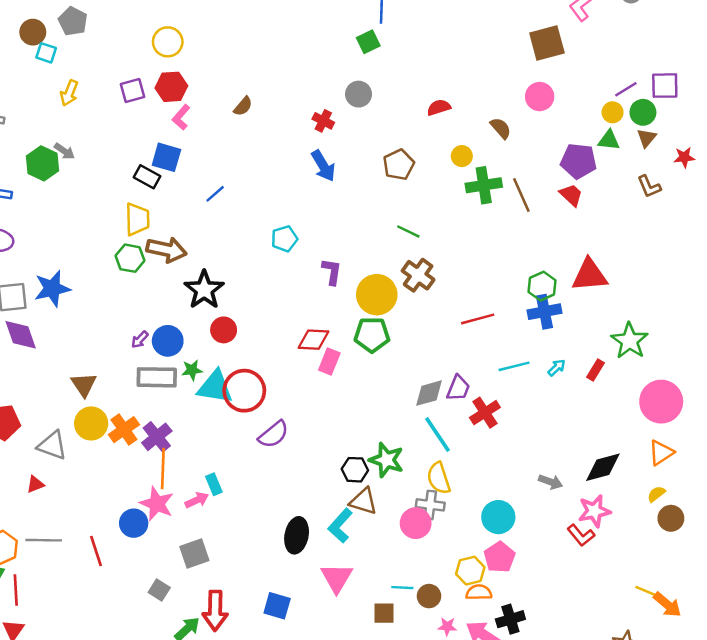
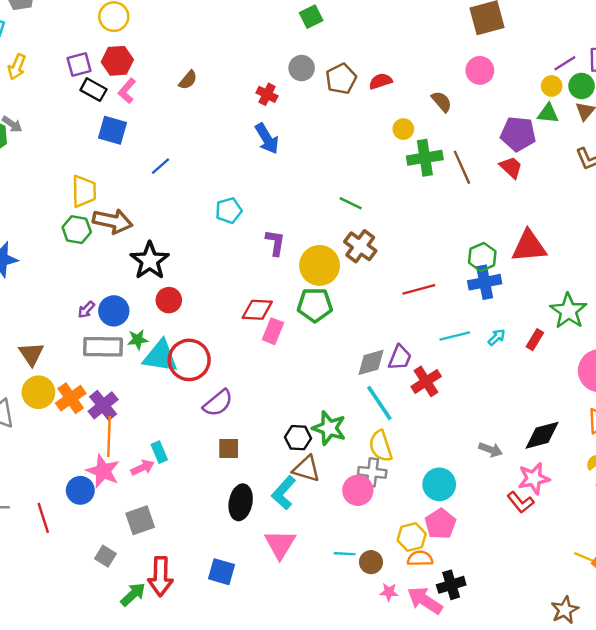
brown pentagon: (399, 165) -> (341, 79), moved
black rectangle: (147, 177) -> (93, 90), moved
brown square: (384, 613) -> (229, 448), moved

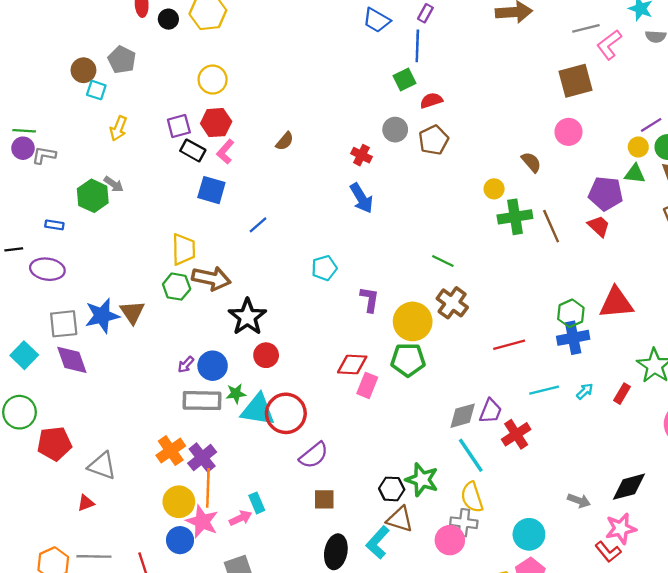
red semicircle: (381, 81) -> (431, 100), moved
brown triangle: (31, 354) -> (132, 312), moved
yellow circle: (38, 392) -> (179, 502), moved

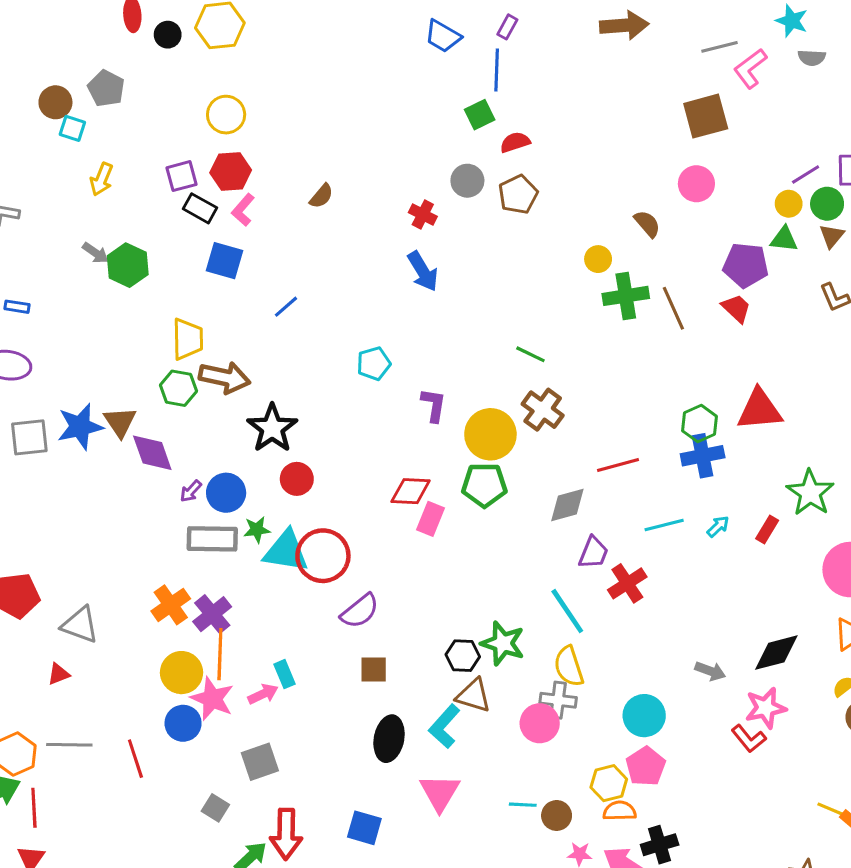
green hexagon: (93, 196) -> (128, 265), moved
purple diamond: (72, 360) -> (152, 453), moved
gray diamond: (463, 416) -> (567, 505), moved

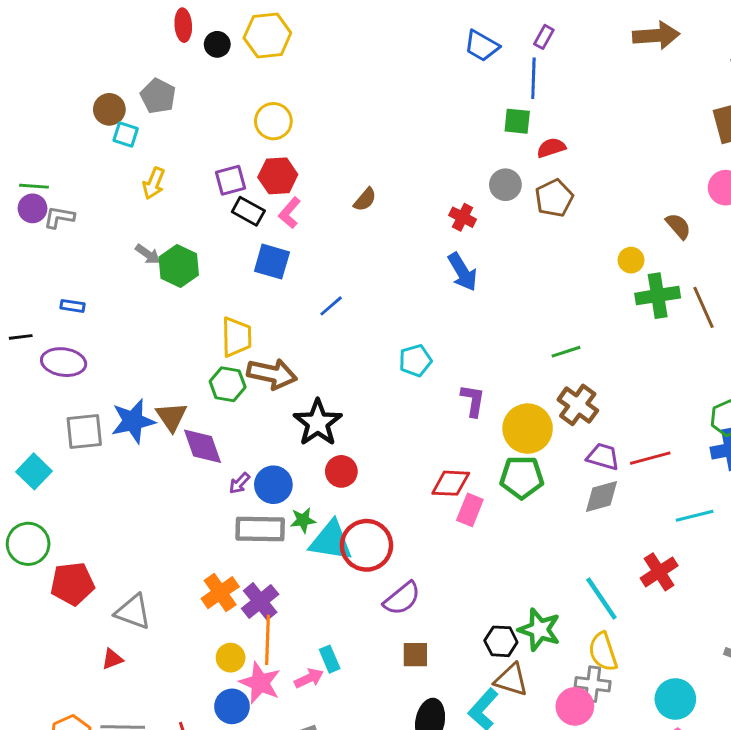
green square: (480, 115) -> (517, 121), turned 32
green line: (530, 354) -> (566, 352), turned -44
purple trapezoid: (593, 553) -> (603, 457), moved, turned -96
yellow circle: (182, 673) -> (231, 658), size x0.7

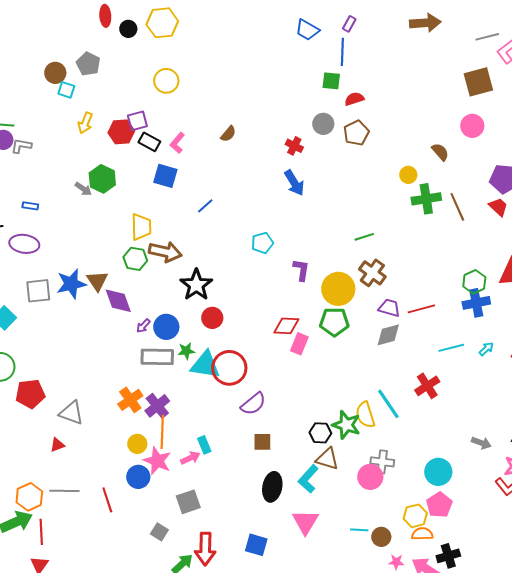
red hexagon: (278, 176) -> (121, 132), moved
gray arrow: (148, 254) -> (83, 189), moved
yellow semicircle: (603, 652) -> (365, 415), moved

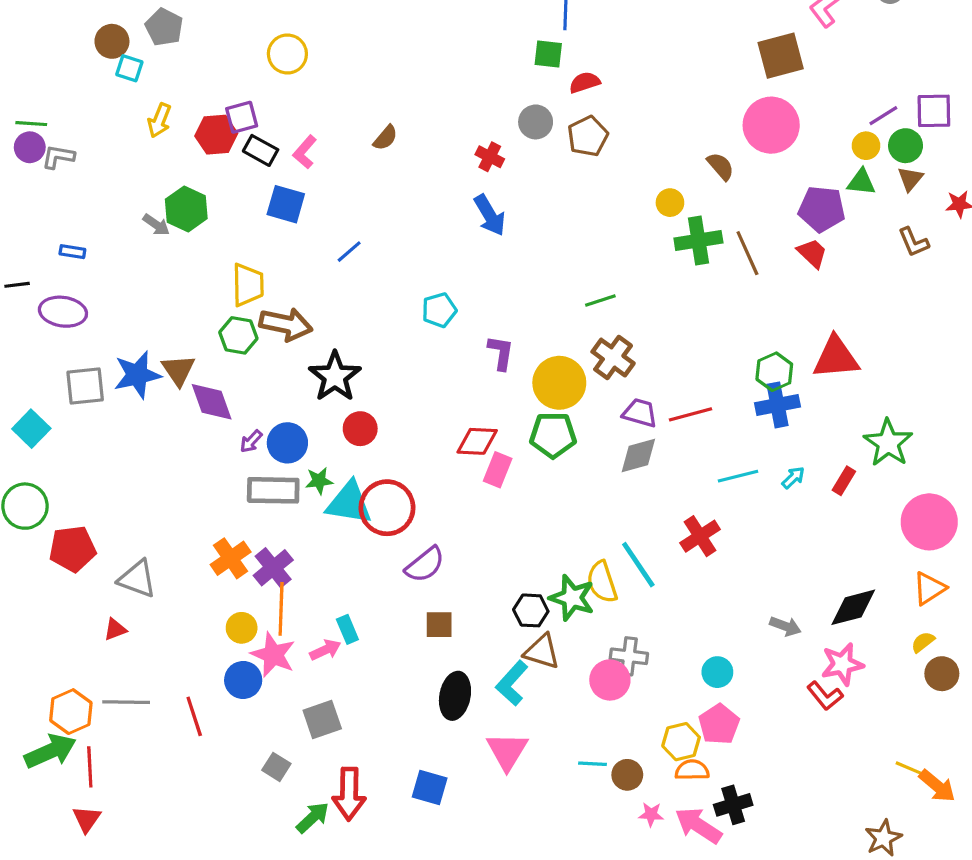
pink circle: (472, 126) -> (771, 125), size x1.5
cyan circle: (438, 472) -> (717, 672), size x0.7

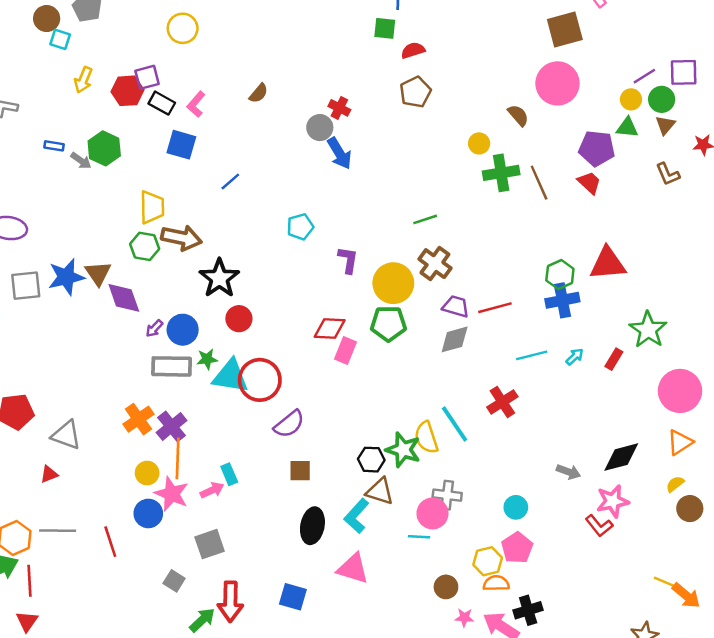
gray circle: (536, 122) -> (320, 128), moved
blue rectangle: (72, 252) -> (54, 146), moved
pink triangle: (507, 751) -> (353, 569), turned -44
cyan line: (593, 764) -> (419, 537), moved

